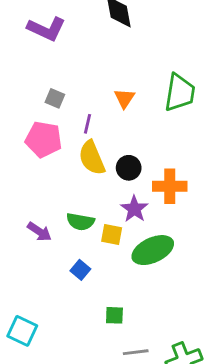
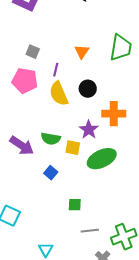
black circle: (129, 168) -> (88, 89), moved
purple arrow: (39, 232) -> (22, 146), size x1.4

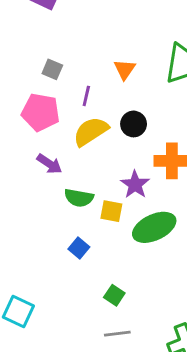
yellow semicircle: (59, 94) -> (91, 131), turned 80
purple arrow: (22, 146) -> (49, 164), moved, size x0.7
green square: (75, 205) -> (114, 295), turned 32
gray line: (90, 231) -> (117, 334), moved

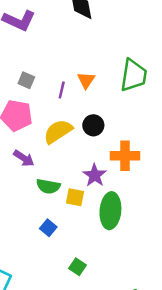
purple line: (86, 96) -> (62, 90), moved
green ellipse: (154, 227) -> (110, 211), turned -60

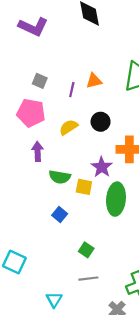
orange triangle: (86, 80) -> (94, 81), turned 42
yellow semicircle: (58, 131) -> (69, 127), size x0.7
purple arrow: (24, 158) -> (38, 152), turned -126

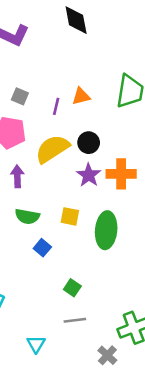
yellow semicircle: (69, 127) -> (52, 149), size x1.6
purple star: (102, 167) -> (89, 175), moved
green semicircle: (60, 177) -> (27, 216), moved

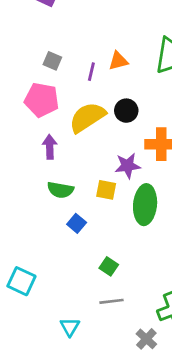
purple star: (89, 175) -> (128, 166), moved, turned 30

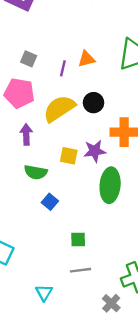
yellow square: (106, 190) -> (69, 156), moved
green square: (109, 266) -> (78, 239), turned -35

